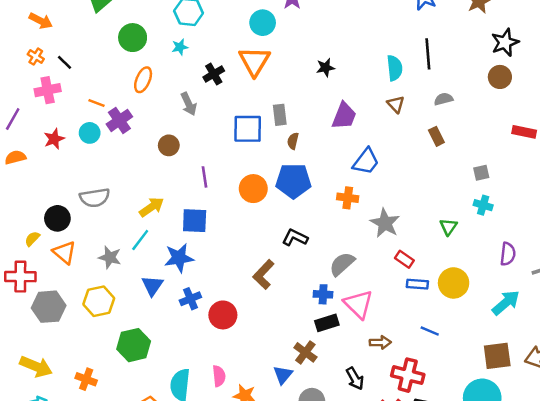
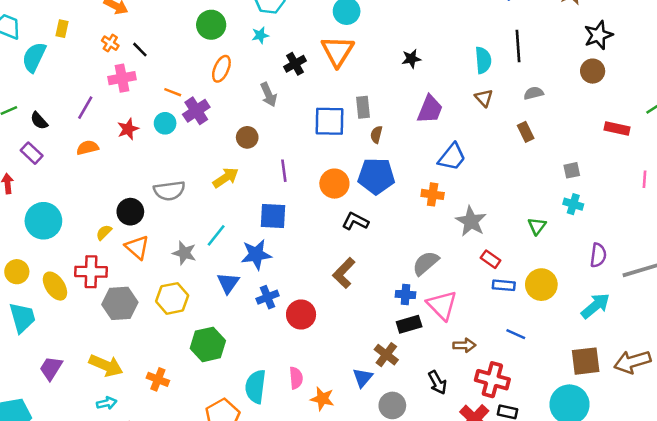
yellow arrow: (152, 207) -> (226, 178), moved
black L-shape: (295, 238) -> (355, 221), moved

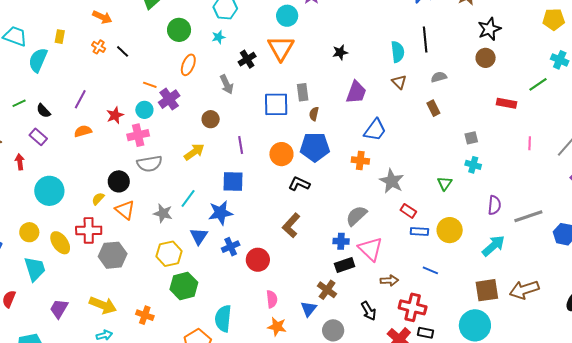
pink cross: (122, 78) -> (138, 135), moved
yellow hexagon: (172, 298) -> (169, 254), moved
pink semicircle: (296, 378) -> (272, 299), moved

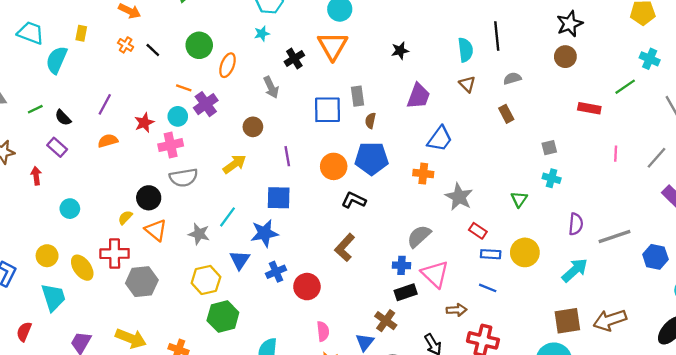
green circle: (179, 30) -> (199, 45), moved
cyan circle: (49, 191) -> (70, 209), size x0.6
blue line: (430, 270) -> (488, 288), moved

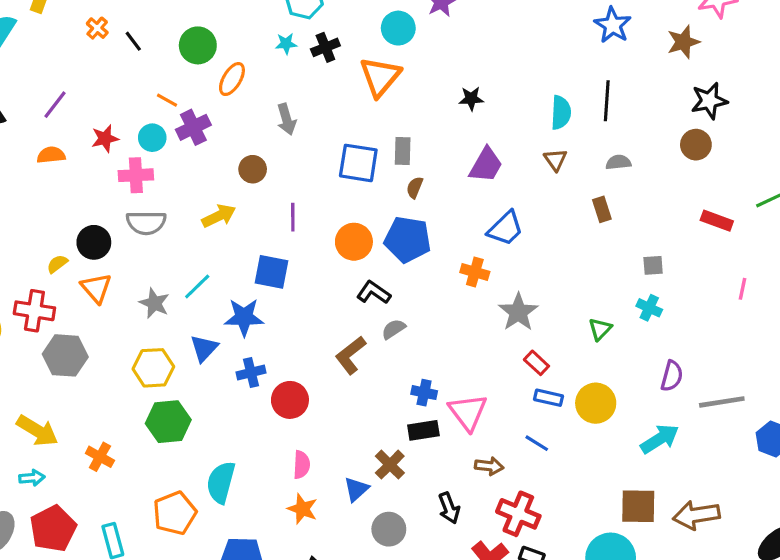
black cross: (294, 59) -> (325, 47), moved
gray semicircle: (419, 236) -> (394, 329), moved, size x0.7

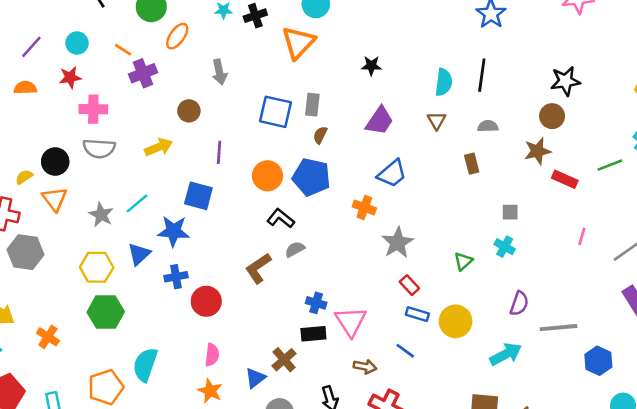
brown star: (683, 42) -> (537, 151), moved
cyan circle: (152, 138) -> (77, 43), moved

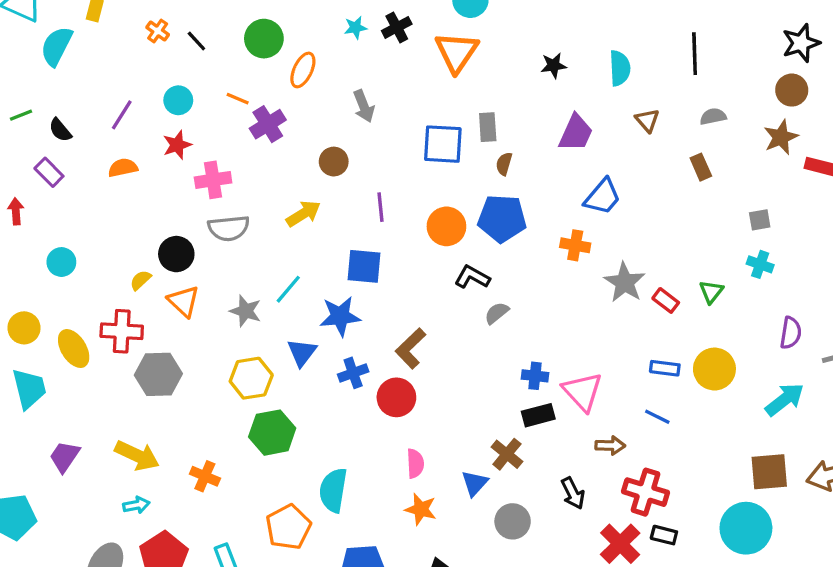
cyan semicircle: (444, 82) -> (620, 68), moved
brown L-shape: (258, 268) -> (410, 348), moved
red rectangle: (409, 285) -> (666, 300), moved

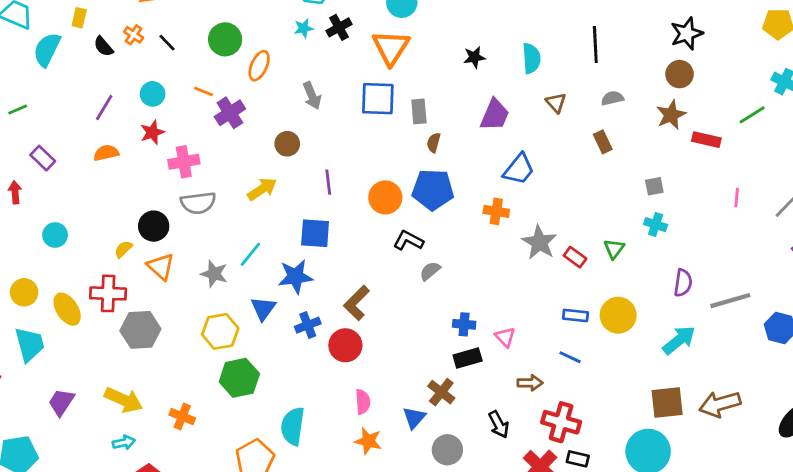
black semicircle: (60, 130) -> (103, 46), moved
blue square: (443, 144) -> (378, 99), moved
pink triangle: (583, 392) -> (505, 337), size x0.6

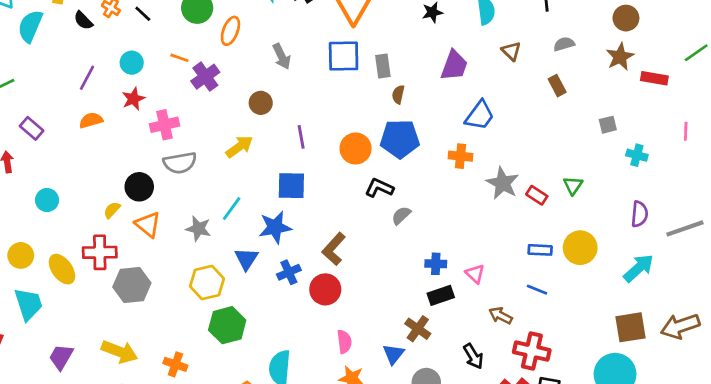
cyan cross: (656, 225) -> (637, 155), moved
brown arrow: (530, 383) -> (501, 316), turned -150

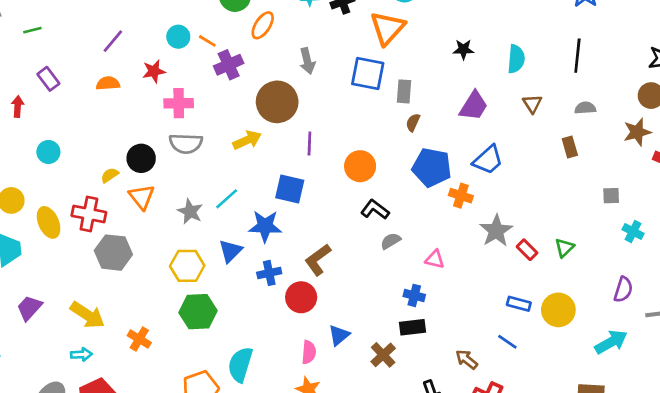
cyan circle: (132, 63) -> (178, 37), moved
brown circle: (261, 103) -> (277, 102), size x1.8
blue pentagon: (400, 139) -> (432, 167), moved
pink triangle: (475, 274) -> (435, 259), moved, turned -42
blue triangle: (393, 354) -> (339, 335), moved

